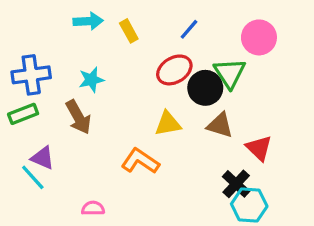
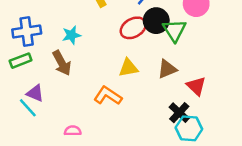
black circle: (205, 88) -> (156, 21), moved
brown triangle: (220, 125) -> (167, 69), turned -40

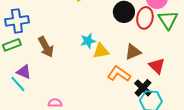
red ellipse: (133, 28) -> (145, 18), moved, turned -50
green triangle: (174, 30) -> (168, 20), moved
cyan star: (71, 35) -> (88, 41), moved
orange L-shape: (108, 96) -> (119, 74), moved

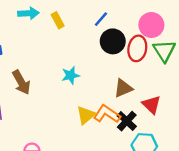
yellow triangle: (101, 51) -> (86, 115), moved, turned -30
black cross: (143, 88) -> (127, 121), moved

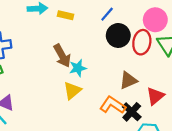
yellow rectangle: (58, 20) -> (66, 15), turned -48
brown arrow: (21, 82) -> (62, 56), moved
red triangle: (151, 105) -> (155, 96), turned 36
yellow triangle: (86, 115) -> (72, 90), moved

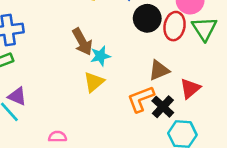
orange L-shape: (113, 105) -> (141, 99), turned -55

